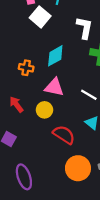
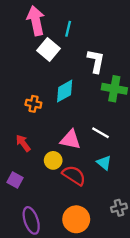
pink triangle: (54, 87) -> (70, 140), moved
yellow circle: (44, 110) -> (53, 160), moved
orange circle: (78, 168) -> (76, 219), moved

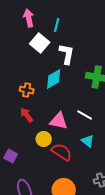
pink arrow: (36, 21) -> (29, 18), size x0.7
white L-shape: (96, 61) -> (67, 54), moved
red arrow: (23, 143) -> (27, 115), moved

